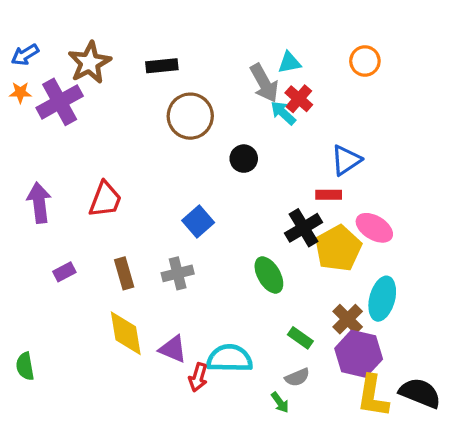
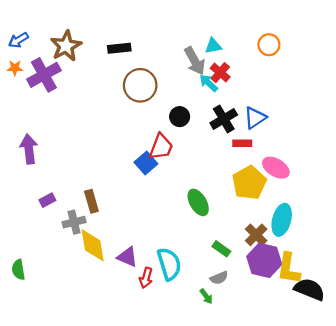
red trapezoid: (105, 199) -> (161, 147), moved
black cross: (304, 228) -> (224, 119), moved
gray cross: (178, 273) -> (74, 222), moved
cyan semicircle: (230, 358) -> (169, 264), turned 72
yellow L-shape: (373, 396) -> (289, 269), moved

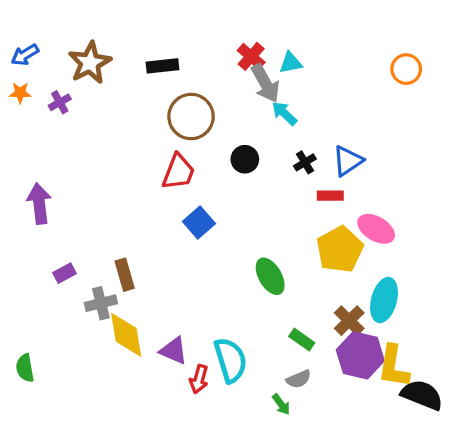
orange circle: (269, 45) -> (406, 69), moved
red cross: (220, 73) -> (251, 56), moved
purple cross: (44, 75) -> (60, 102), size x0.5
black cross: (224, 119) -> (305, 162), size x0.6
red trapezoid: (161, 147) -> (178, 172), moved

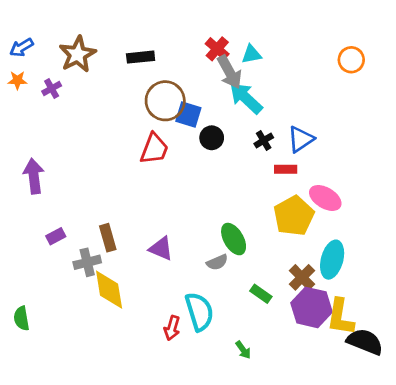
cyan arrow: (284, 113) -> (246, 98), size x1.5
blue square: (199, 222) -> (188, 115), moved, turned -32
purple triangle: (174, 351) -> (161, 249), moved
gray semicircle: (299, 379) -> (217, 262), moved

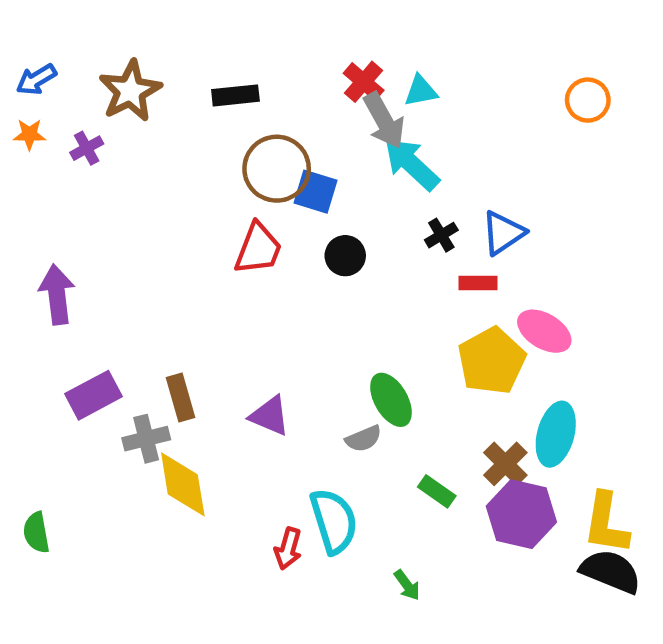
black circle: (212, 138) -> (345, 256), moved
purple rectangle: (56, 236) -> (94, 395), size x1.6
yellow L-shape: (340, 317) -> (606, 523), moved

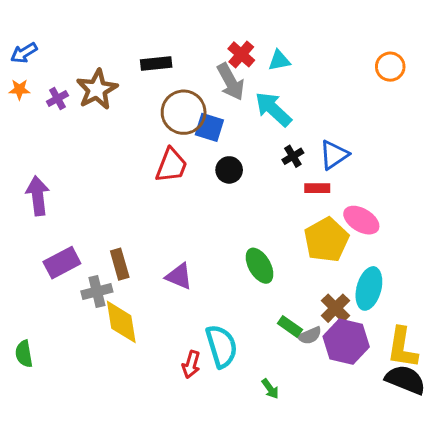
brown star: (130, 91) -> (97, 89), moved
gray arrow: (384, 121) -> (231, 82), moved
gray semicircle: (364, 439) -> (310, 336), moved

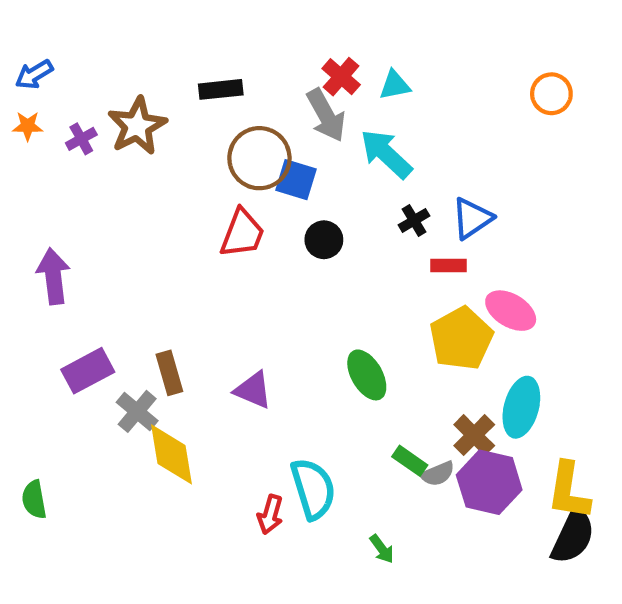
gray cross: (97, 291) -> (137, 411), turned -36
black semicircle: (405, 380) -> (573, 536), turned 93

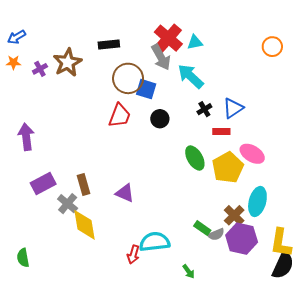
red cross: (341, 77) -> (168, 38), size x1.5
green ellipse: (367, 375) -> (195, 158), moved
cyan semicircle: (313, 489) -> (155, 242), turned -80
green semicircle: (34, 499) -> (23, 258), moved

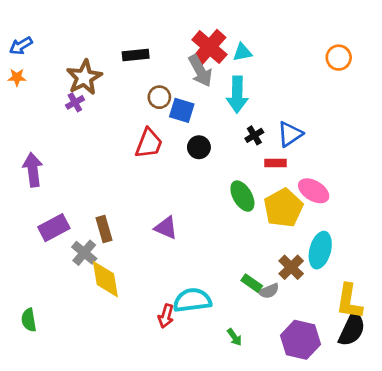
purple cross: (40, 69) -> (75, 102), moved
cyan arrow: (191, 76) -> (237, 95), turned -132
brown circle: (128, 78) -> (159, 97), size x0.6
purple triangle: (125, 193) -> (166, 228), moved
purple hexagon: (242, 239) -> (300, 340), moved

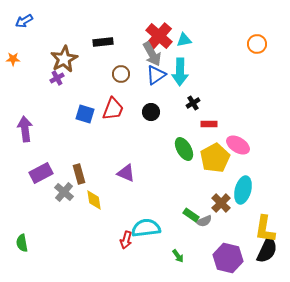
blue arrow: (21, 46) -> (24, 21), moved
blue square: (182, 110) -> (85, 114), moved
blue triangle: (290, 134) -> (156, 75), moved
yellow diamond: (105, 279) -> (94, 200), moved, size x0.7

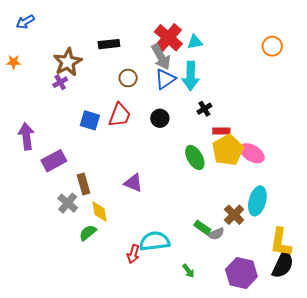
yellow pentagon: (215, 158) -> (228, 150), moved
purple rectangle: (41, 173) -> (54, 161), moved
green semicircle: (22, 243) -> (88, 233), moved, turned 60

